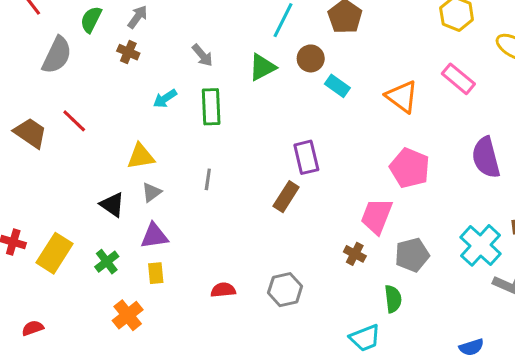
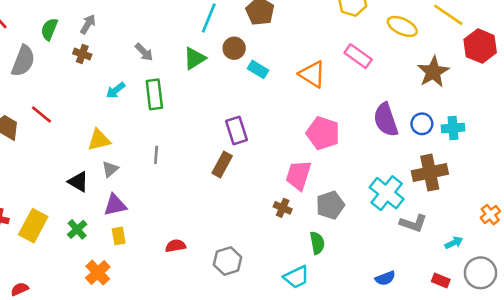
gray hexagon: (285, 290) -> (228, 261), moved

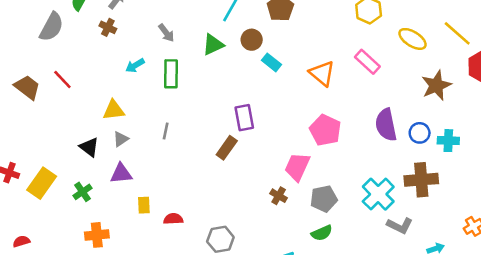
yellow rectangle: (119, 236) -> (144, 205), moved
green semicircle: (317, 243) -> (322, 233), moved, turned 70
orange cross: (98, 273) -> (97, 235), turned 30

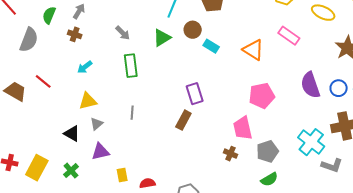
cyan arrow: (135, 65) -> (85, 67), moved
pink pentagon: (325, 130) -> (262, 96), turned -30
pink trapezoid: (297, 167) -> (243, 128), turned -30

